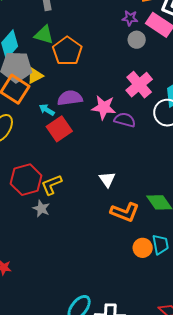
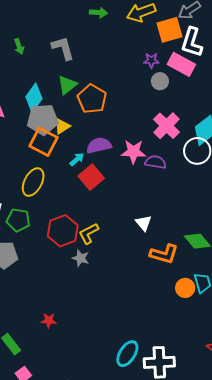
green triangle: (44, 35) -> (67, 85), turned -50
cyan arrow: (47, 110) -> (77, 159), turned 112

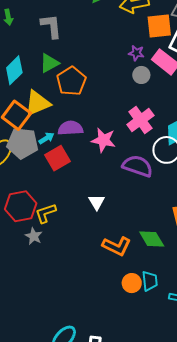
gray pentagon: (43, 120) -> (22, 143), moved
yellow triangle: (62, 126) -> (37, 103), size x1.6
purple semicircle: (156, 162) -> (138, 166), moved, size x1.4
white triangle: (144, 223) -> (97, 202), moved

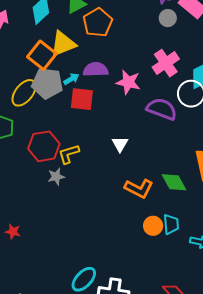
red square: (57, 158) -> (82, 99), turned 35
gray star: (34, 236) -> (56, 177), turned 30

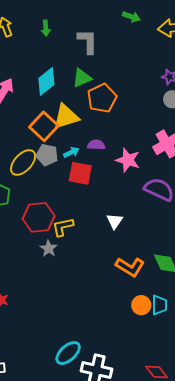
purple semicircle: (96, 69) -> (96, 145), size x0.7
gray pentagon: (47, 83) -> (47, 155), size x0.7
gray star: (56, 177) -> (49, 249), turned -30

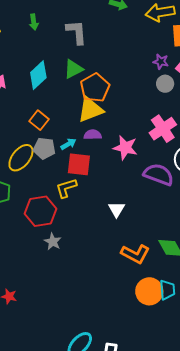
yellow triangle: (66, 117) -> (90, 110), moved
orange square: (44, 126) -> (39, 120), size x0.7
yellow L-shape: (63, 227) -> (66, 188), moved
orange circle: (141, 305) -> (149, 291), size x1.4

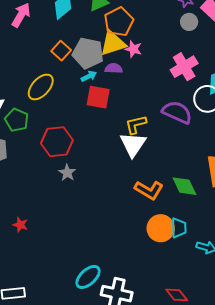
gray pentagon: (44, 148) -> (88, 53), moved, size x1.4
pink star: (125, 148) -> (133, 49), moved, size x0.7
yellow L-shape: (66, 188) -> (136, 125), moved
white triangle: (117, 209) -> (133, 144), size x1.6

